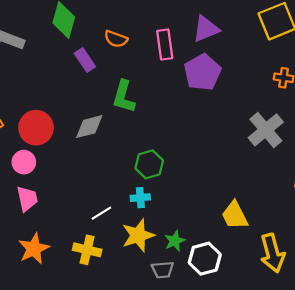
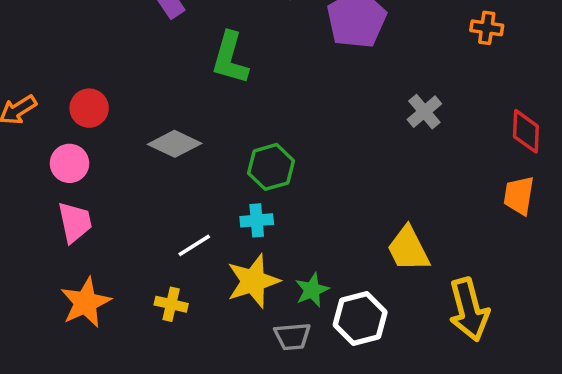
gray diamond: (89, 127) -> (175, 144), moved, turned 40
red circle: (36, 128) -> (89, 108), size x0.7
gray cross: (266, 130) -> (424, 112), moved, size x0.6
yellow cross: (87, 250) -> (171, 304), size x0.7

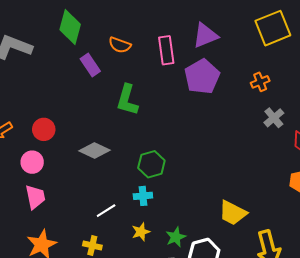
orange cross: (487, 28) -> (260, 82), moved, turned -30
gray cross: (424, 112) -> (274, 118), moved
yellow trapezoid: (408, 249) -> (233, 213), turned -36
yellow star: (253, 281) -> (141, 232), size x0.6

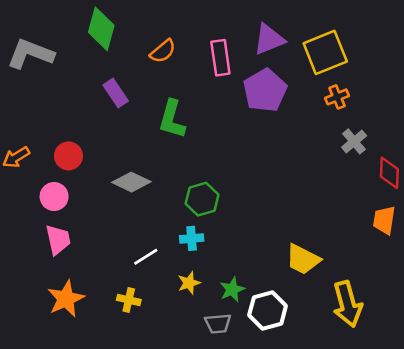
yellow square: (273, 28) -> (325, 52), moved
orange semicircle: (120, 45) -> (163, 51), turned -60
purple rectangle: (90, 65) -> (116, 93), moved

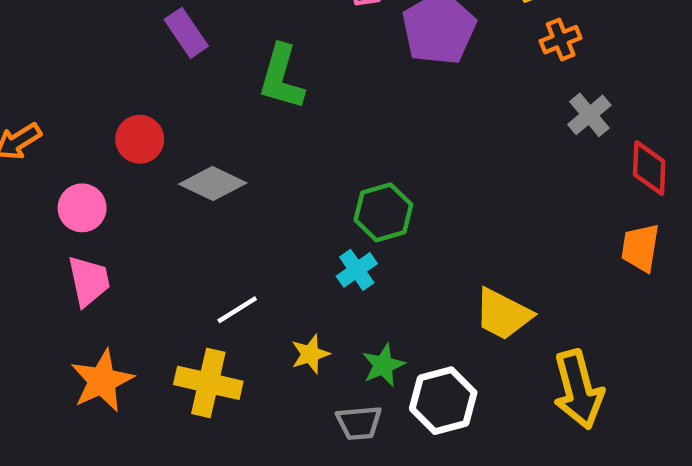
red circle: (68, 156) -> (140, 139), moved
green hexagon: (202, 199) -> (383, 212), moved
cyan cross: (192, 238) -> (357, 270), moved, turned -30
yellow cross: (129, 300) -> (208, 383), size x1.6

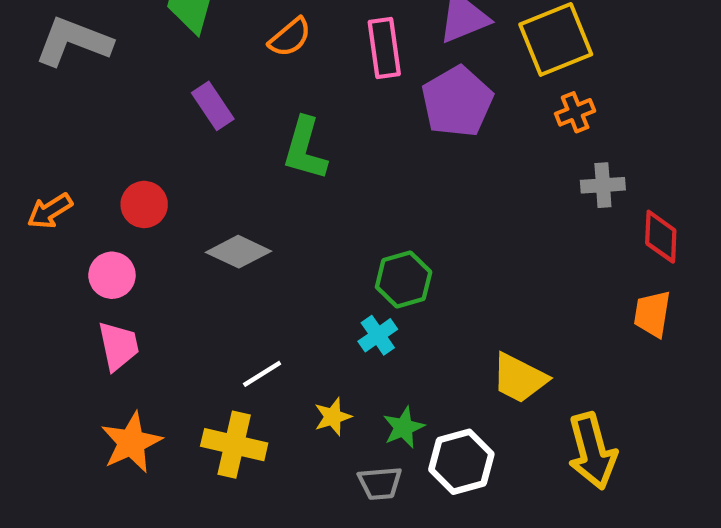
gray cross: (589, 115) -> (603, 185), turned 36
red circle: (140, 139) -> (144, 204), moved

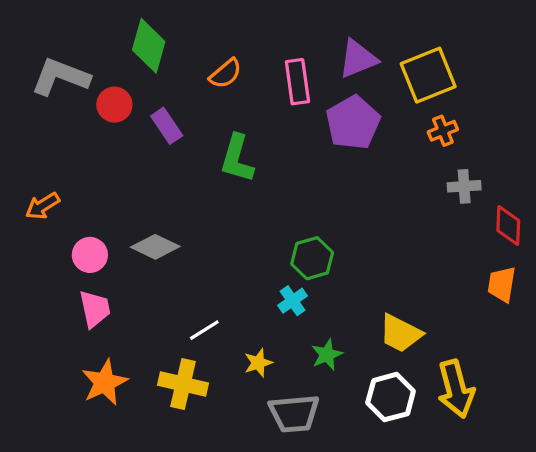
red circle: (144, 204) -> (114, 105), moved
gray diamond: (238, 252) -> (155, 247), moved
green star: (404, 427) -> (327, 355), moved
white hexagon: (461, 462) -> (391, 397), moved
gray trapezoid: (380, 483) -> (294, 413), size x1.5

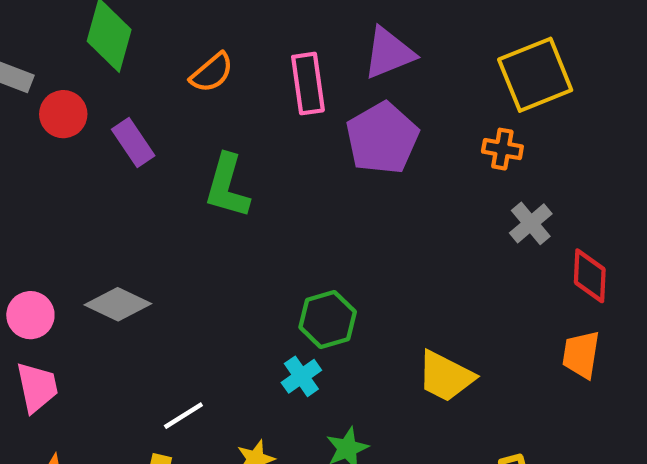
yellow square: (428, 75) -> (535, 75), moved
orange cross: (443, 131) -> (502, 149), turned 32
gray cross: (464, 186) -> (531, 223), turned -36
yellow trapezoid: (400, 333) -> (446, 376), moved

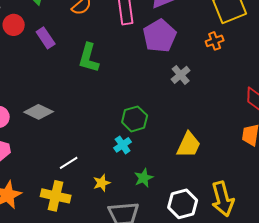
orange cross: (502, 149) -> (215, 41), turned -30
gray cross: (531, 223) -> (181, 75), moved
yellow trapezoid: (446, 376) -> (189, 145), turned -92

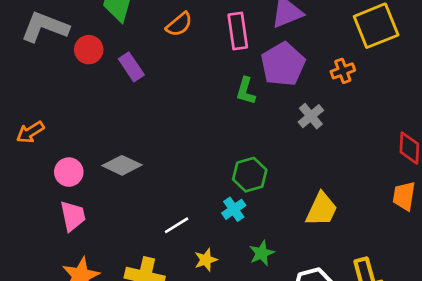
orange cross: (215, 41) -> (343, 71), moved
green L-shape: (89, 58) -> (246, 91), moved, size x0.7
white line: (69, 163) -> (177, 225), moved

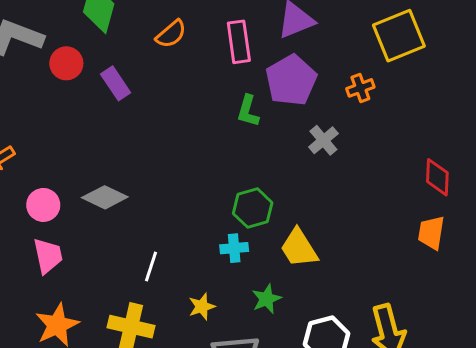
cyan cross: (234, 209) -> (234, 248), turned 30
yellow trapezoid: (322, 209) -> (299, 248), moved, turned 123
white line: (177, 225) -> (151, 267), moved, turned -40

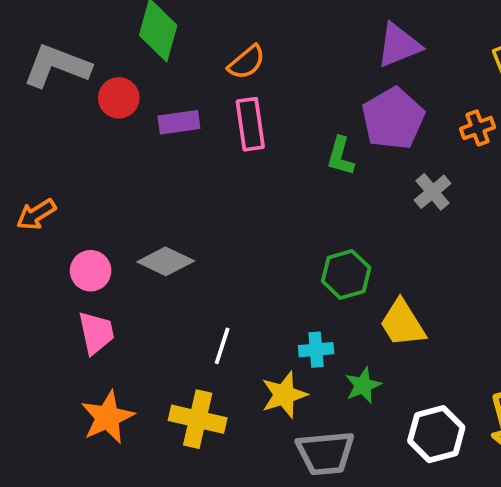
pink rectangle: (239, 42) -> (250, 124), moved
purple rectangle: (116, 83) -> (179, 122), turned -64
cyan cross: (234, 248) -> (316, 350), moved
yellow star: (202, 307) -> (284, 395), size x1.4

